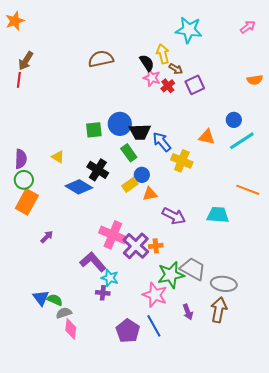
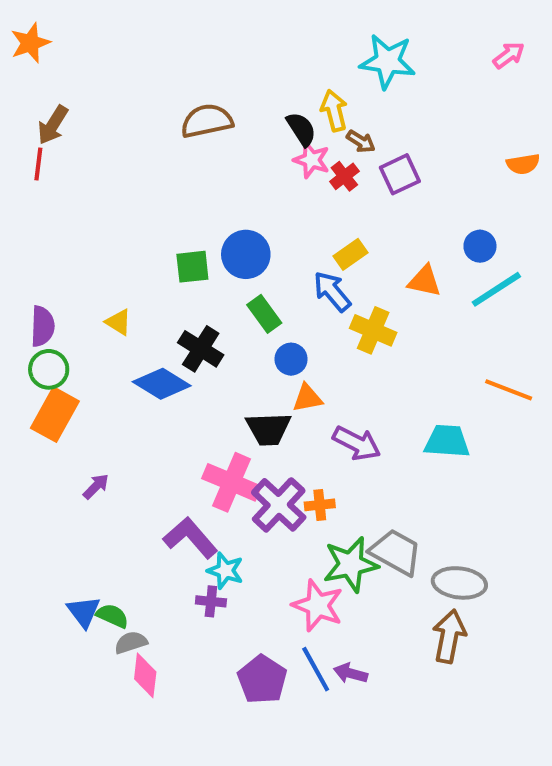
black trapezoid: (140, 132) -> (268, 429), moved
yellow rectangle: (130, 185) -> (351, 254), moved
purple arrow: (188, 312) -> (351, 673), moved, turned 126

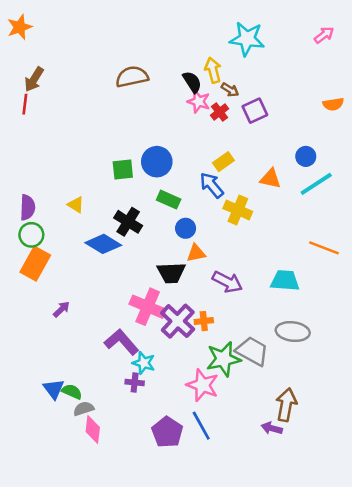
green rectangle: (264, 314) -> (169, 200), turned -30
gray ellipse: (459, 583) -> (293, 332), moved
purple arrow: (351, 673) -> (272, 428), moved

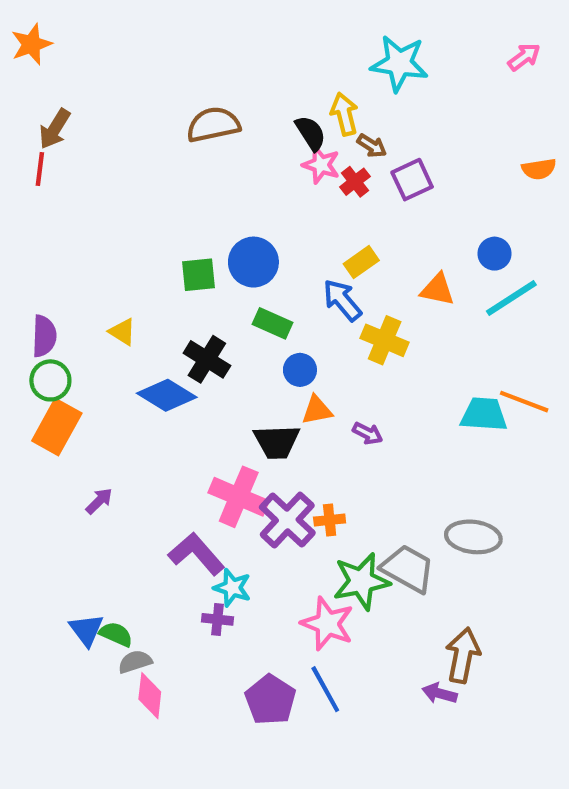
cyan trapezoid: (285, 281) -> (484, 414), moved
purple arrow: (227, 282) -> (368, 433), moved, size x0.6

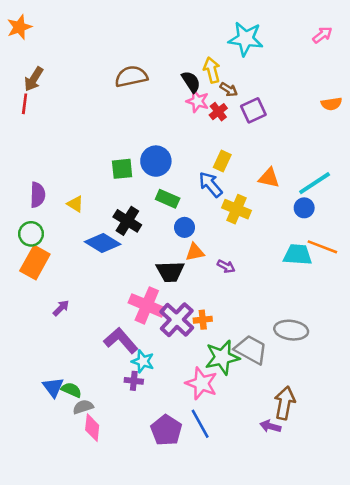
blue circle: (494, 254) -> (304, 208), moved
yellow rectangle: (361, 262) -> (222, 161), turned -30
purple semicircle: (44, 336) -> (38, 195), moved

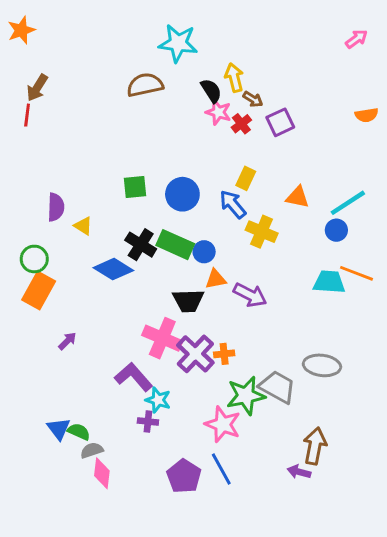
cyan star: (246, 39) -> (178, 43), moved
blue circle: (156, 161) -> (182, 194), moved
purple semicircle: (38, 195) -> (56, 207), moved
green rectangle: (168, 199) -> (175, 245), moved, size x1.4
purple arrow: (226, 266) -> (250, 295), size x1.6

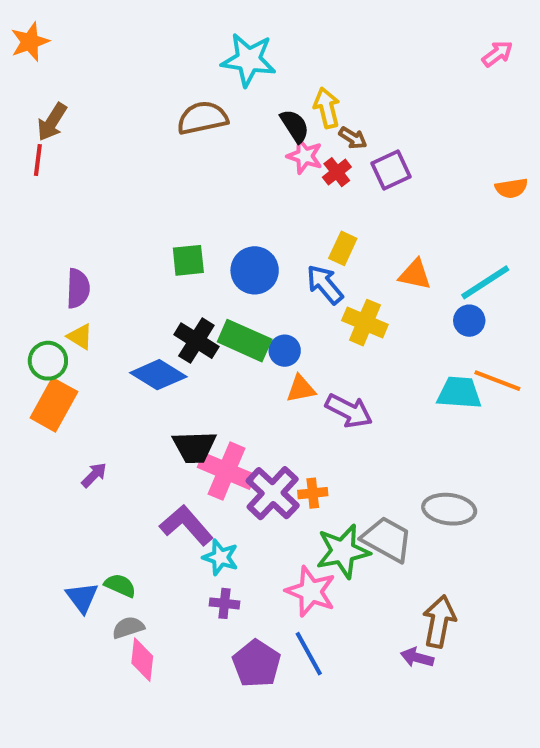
orange semicircle: (367, 115) -> (511, 188), moved
yellow triangle: (83, 226) -> (80, 337), moved
black trapezoid: (188, 301) -> (194, 447), moved
purple cross: (148, 422) -> (224, 603), moved
green semicircle: (79, 432) -> (120, 585), moved

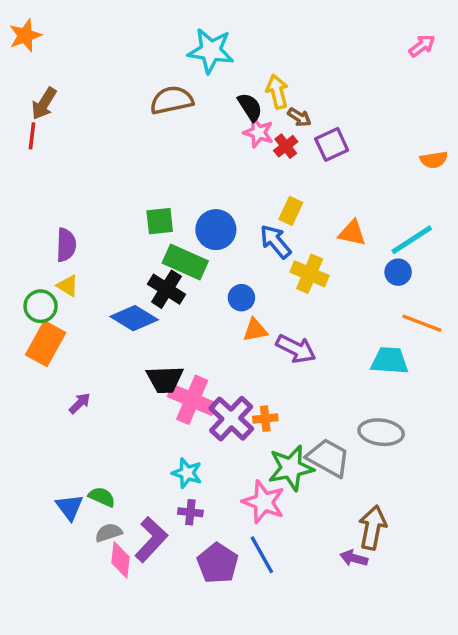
green rectangle: (245, 341) -> (185, 262), moved
cyan trapezoid: (459, 393) -> (390, 361), moved
purple L-shape: (186, 525) -> (151, 539), moved, turned 84

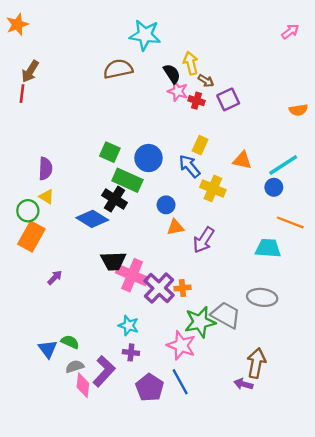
red cross: (286, 146) -> (197, 101), turned -35
green square: (160, 221) -> (110, 152), turned 30
purple arrow: (296, 349) -> (204, 240), turned 96

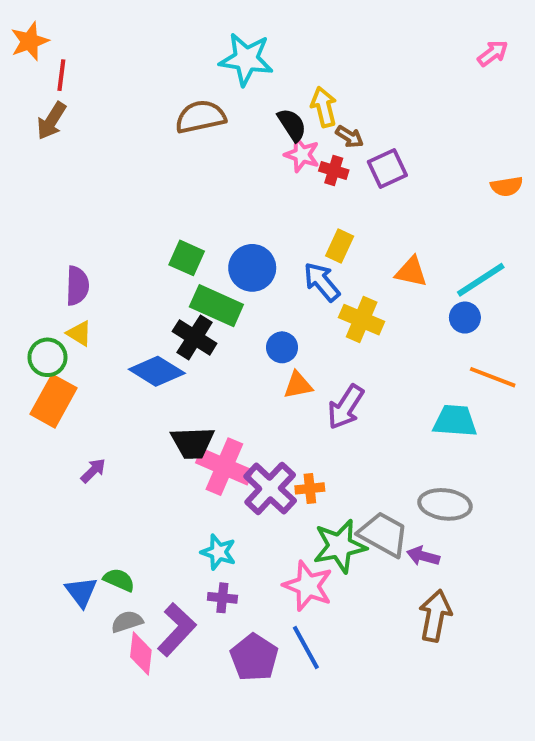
red line: (22, 94) -> (61, 75), moved
purple arrow: (243, 384) -> (423, 556), moved

